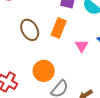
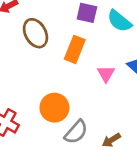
brown ellipse: (30, 30) -> (35, 33), moved

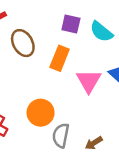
pink triangle: (106, 74) -> (89, 81), size x1.5
gray semicircle: (76, 132) -> (61, 135), turned 150

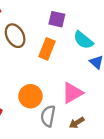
cyan semicircle: (101, 32) -> (83, 40), moved
pink triangle: (89, 81) -> (72, 93), moved, turned 30

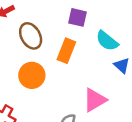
orange circle: (30, 96) -> (32, 75), moved

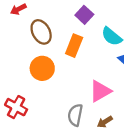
purple square: (77, 17) -> (84, 15), turned 30

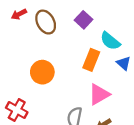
brown ellipse: (41, 32) -> (46, 22), moved
orange rectangle: (74, 46) -> (91, 60), moved

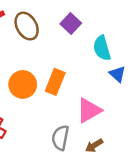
cyan semicircle: (110, 41) -> (102, 48), turned 35
orange rectangle: (91, 60) -> (55, 82), moved

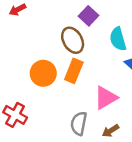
brown ellipse: (27, 26) -> (73, 40), moved

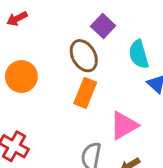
orange circle: (43, 73) -> (21, 77), moved

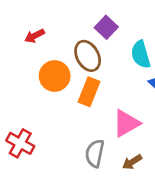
red arrow: (17, 19) -> (35, 36), moved
orange circle: (21, 77) -> (55, 76), moved

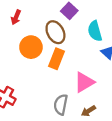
red arrow: (35, 36) -> (16, 17), turned -40

